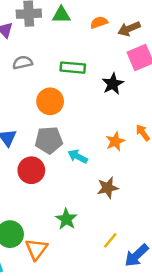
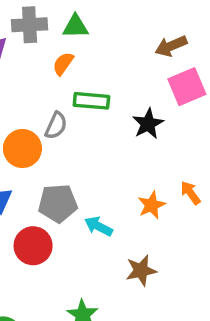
orange semicircle: (99, 22) -> (63, 64), moved, turned -36
gray semicircle: (23, 63) -> (56, 126), moved, turned 126
orange circle: (50, 101) -> (22, 149), moved

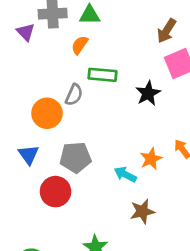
brown arrow: (171, 46) -> (167, 31), turned -35
cyan arrow: (98, 226) -> (125, 174), moved

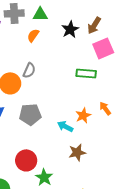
green rectangle: (102, 75) -> (86, 73), moved
black star: (148, 93) -> (70, 29), moved
red circle: (56, 192) -> (26, 160), moved

